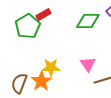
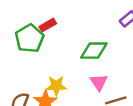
green diamond: (88, 21) -> (94, 51), moved

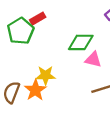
pink triangle: (99, 82) -> (93, 59), moved, turned -42

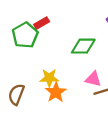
pink triangle: (93, 59) -> (93, 79), moved
orange star: (35, 90) -> (56, 92), moved

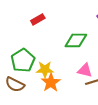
green pentagon: (25, 35) -> (23, 60), moved
brown semicircle: (16, 94) -> (15, 84), turned -84

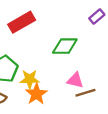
red rectangle: (38, 19) -> (22, 22), size x1.6

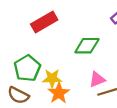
pink triangle: (75, 80) -> (97, 80), turned -36

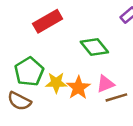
green diamond: (87, 46) -> (94, 47), turned 50
orange star: (59, 93) -> (78, 88), moved

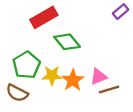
green diamond: (94, 47) -> (67, 42), moved

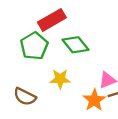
green pentagon: (26, 65) -> (34, 46), moved
orange star: (73, 80) -> (94, 100), moved

